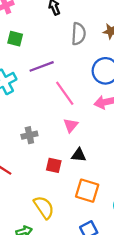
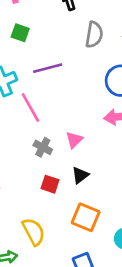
pink line: (65, 93) -> (30, 107), moved
gray cross: (29, 135) -> (43, 147), moved, turned 35
black triangle: (79, 155) -> (80, 175), turned -49

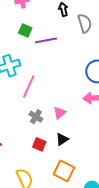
gray semicircle: (94, 35) -> (85, 23), moved, turned -30
purple line: (48, 68) -> (46, 40), moved
pink line: (30, 107) -> (29, 86), turned 50

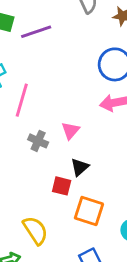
red square: (39, 144) -> (62, 186), moved

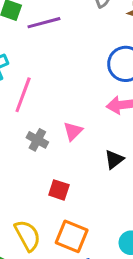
black triangle: (80, 167) -> (114, 159), moved
orange square: (89, 211) -> (72, 236), moved

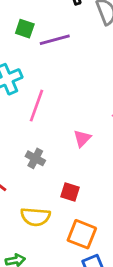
gray cross: (37, 140) -> (35, 158), moved
yellow semicircle: (27, 235) -> (35, 217), moved, turned 124

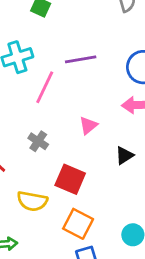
purple line: (55, 40) -> (81, 59), moved
red square: (70, 192) -> (70, 179), size x1.5

